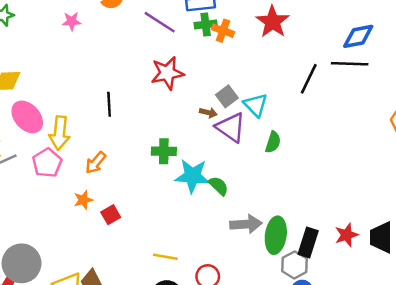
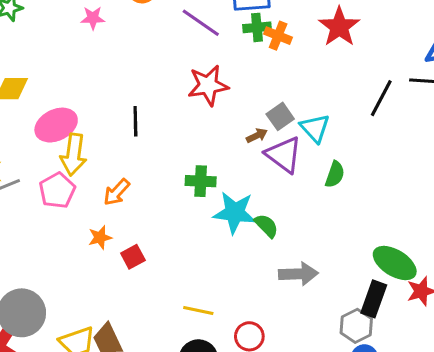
brown arrow: (208, 113) -> (257, 136), turned -42
pink ellipse: (27, 117) -> (56, 125), moved, turned -76
green ellipse: (276, 235) -> (395, 263), moved, turned -68

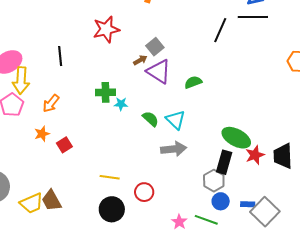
cyan triangle: (315, 128) -> (176, 120), moved
green semicircle: (335, 174) -> (193, 82), turned -126
cyan star: (235, 213) -> (121, 104), moved, size x0.5

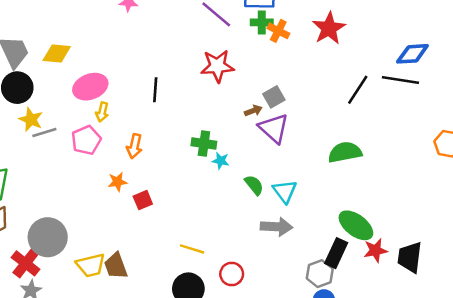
yellow arrow: (21, 81) -> (102, 112), size x0.6
green semicircle: (193, 82) -> (345, 152), moved, size x1.5
orange arrow: (51, 103) -> (134, 146), turned -36

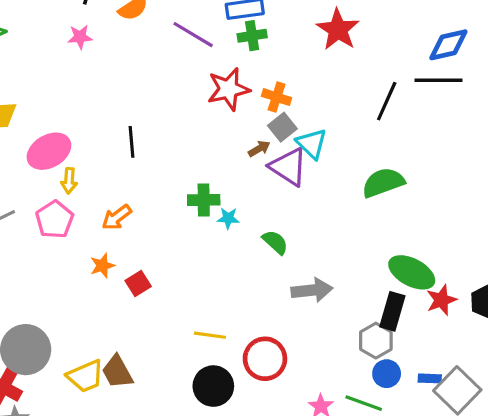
orange cross: (278, 31) -> (277, 97), moved
red star: (217, 66) -> (228, 89), moved
orange arrow: (134, 146) -> (117, 217), turned 50
cyan triangle: (285, 191) -> (312, 144), moved
red circle: (232, 274) -> (265, 359), size x1.4

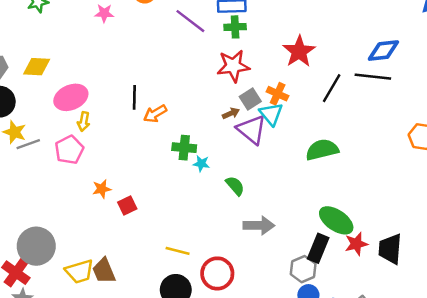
red star: (338, 30) -> (299, 51), moved
red star: (228, 89) -> (233, 66), moved
orange cross: (277, 97) -> (278, 94), moved
orange arrow: (117, 217) -> (155, 114), moved

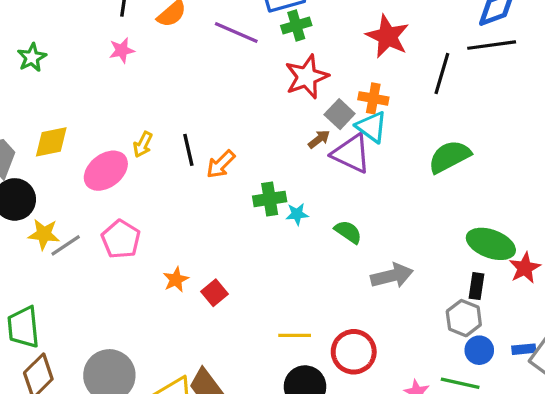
yellow arrow: (84, 122) -> (143, 144), moved, turned 30
black rectangle: (318, 248) -> (477, 286), size x0.7

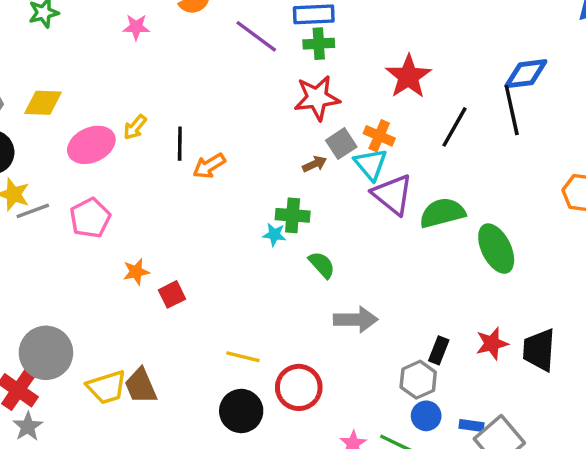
black line: (492, 45) -> (512, 110), turned 72
purple triangle: (351, 154) -> (392, 194), moved
green cross: (270, 199) -> (293, 215), moved
green ellipse: (491, 244) -> (496, 249), moved, turned 30

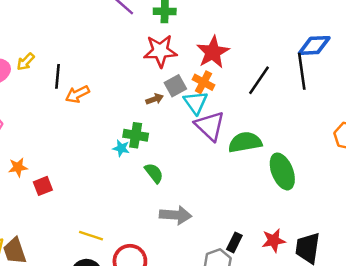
red star: (408, 76) -> (213, 52), moved

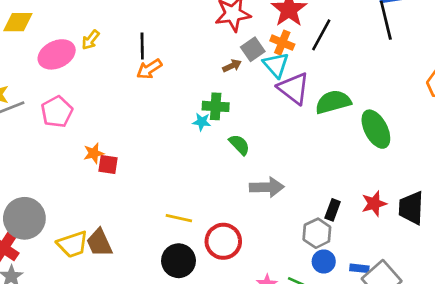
black line: (57, 76) -> (142, 46), moved
black line: (259, 80) -> (321, 35), moved
red square: (43, 186) -> (108, 164), moved, turned 36

